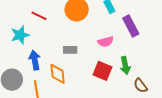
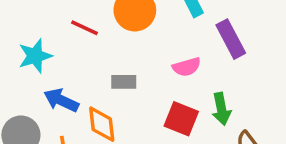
red line: (39, 16) -> (85, 28), moved
blue arrow: (35, 60) -> (61, 100), turned -54

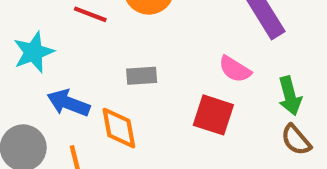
pink semicircle: (187, 67) -> (235, 69), moved, turned 52
green arrow: (221, 109) -> (290, 96), moved

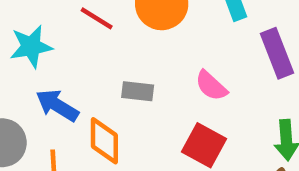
pink semicircle: (235, 69) -> (211, 86), moved

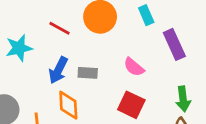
blue arrow: (57, 105) -> (58, 70), moved, turned -92

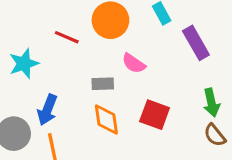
pink semicircle: (134, 67) -> (134, 63), moved
blue arrow: (58, 70) -> (47, 110), moved
orange diamond: (68, 105) -> (106, 120), moved

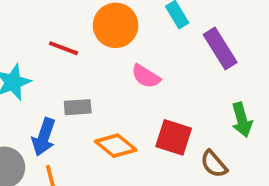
gray rectangle: (103, 84) -> (78, 107), moved
orange diamond: (106, 120) -> (116, 146), turned -40
brown semicircle: (215, 135) -> (214, 164), moved

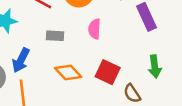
pink semicircle: (146, 76) -> (94, 29), turned 54
gray rectangle: (78, 107) -> (55, 36), moved

